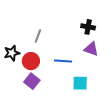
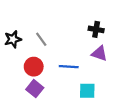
gray line: (38, 36) -> (41, 39), turned -56
black star: (12, 53) -> (13, 39), moved

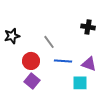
gray line: (41, 39) -> (49, 42), moved
purple triangle: (99, 53) -> (89, 64), moved

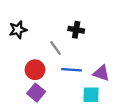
black cross: (88, 27) -> (76, 30), moved
black star: (12, 36) -> (18, 30), moved

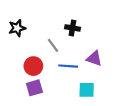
purple triangle: (101, 73) -> (94, 58), moved
purple square: (36, 93) -> (34, 88), turned 35

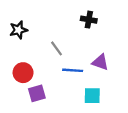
black cross: (72, 28) -> (89, 20), moved
red circle: (33, 66) -> (23, 73), moved

